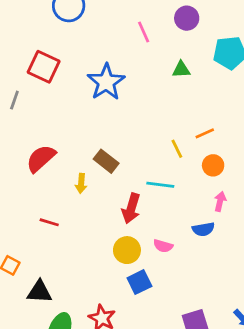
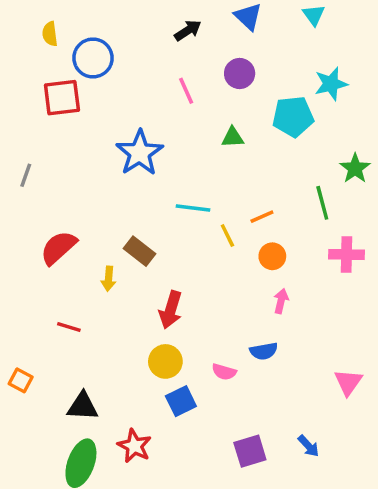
red square: (44, 67) -> (62, 98), moved, turned -32
cyan line: (160, 185) -> (193, 208), moved
blue semicircle: (203, 229) -> (264, 351), moved
pink semicircle: (163, 246) -> (224, 372), moved
black triangle: (39, 292) -> (83, 406), moved

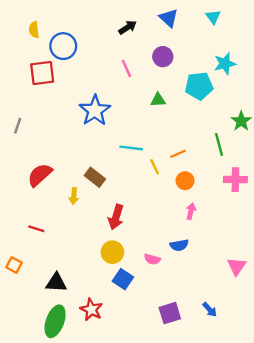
red line: (69, 327) -> (36, 229), moved
blue square: (181, 401) -> (123, 279), turned -30

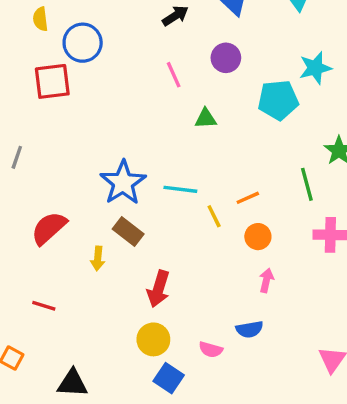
green triangle: (158, 100) -> (206, 119), moved
blue star: (95, 110) -> (123, 183), moved

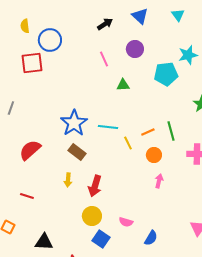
green line: (307, 184) -> (171, 131), moved
yellow arrow: (98, 258) -> (68, 180), moved
blue semicircle: (249, 329) -> (151, 238), moved, turned -49

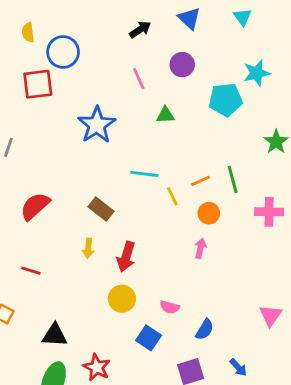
blue star: (74, 123) -> (97, 125), moved
pink arrow: (159, 181) -> (200, 248), moved
blue square: (101, 239) -> (149, 338), moved

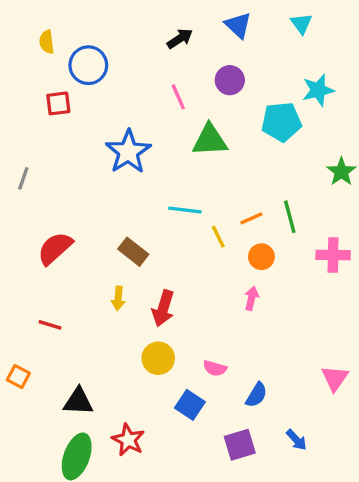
red square: (38, 84) -> (58, 103), size x0.7
green triangle: (165, 115) -> (210, 140), size x1.6

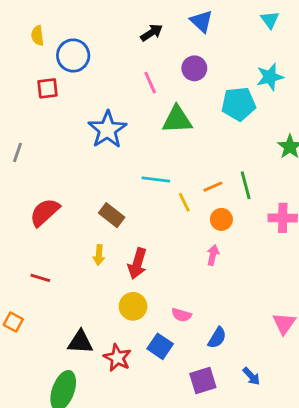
cyan triangle: (301, 24) -> (270, 20), moved
black triangle: (78, 402) -> (80, 342), moved
red star: (128, 440) -> (117, 358), moved

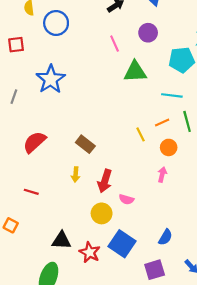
red square: (47, 88) -> (16, 45), moved
blue star: (107, 130) -> (51, 79), moved
cyan line: (156, 179) -> (172, 95), moved
pink semicircle: (181, 315) -> (126, 199), moved
blue square: (160, 346) -> (122, 244), size x1.4

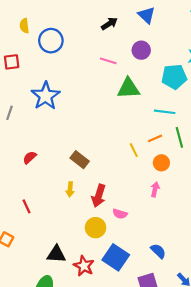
pink line: (115, 44) -> (108, 61), turned -49
red semicircle: (34, 142) -> (30, 157), size x0.6
red line: (31, 192) -> (26, 206), turned 48
blue semicircle: (165, 237) -> (158, 251), turned -77

